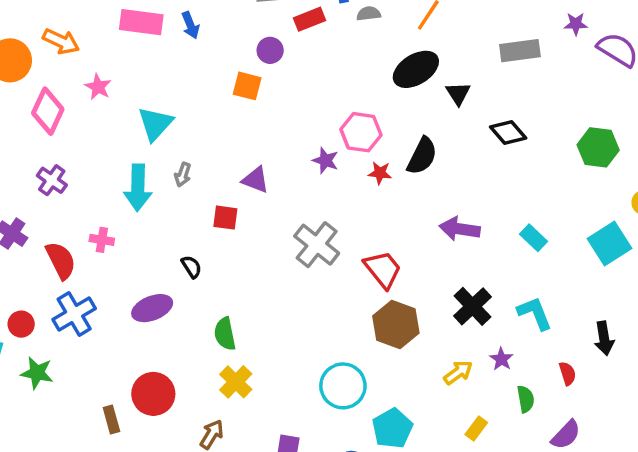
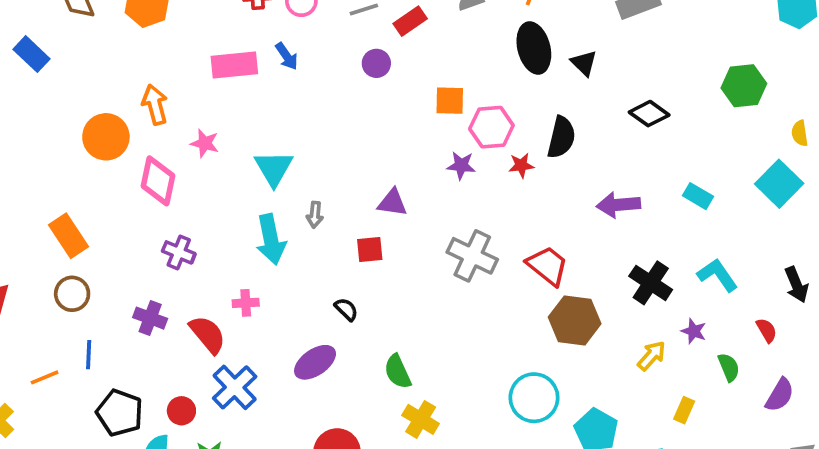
orange arrow: (61, 41) -> (155, 105), turned -117
black ellipse: (416, 69) -> (534, 48), turned -60
orange square: (247, 86) -> (450, 101), moved
black diamond: (508, 133) -> (649, 114), moved

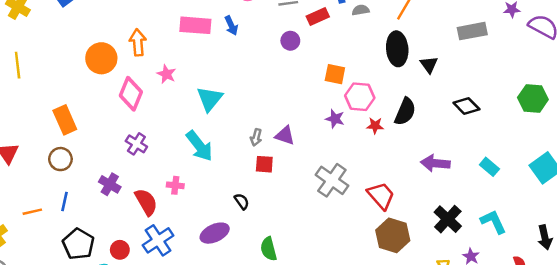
gray arrow: (315, 215) -> (256, 137), moved
cyan arrow: (271, 239) -> (199, 146), turned -36

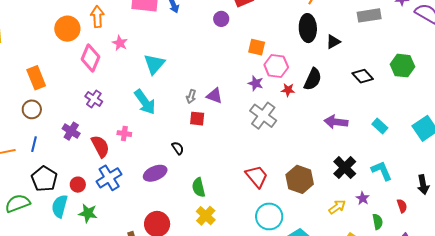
black triangle: (429, 65) -> (333, 42), turned 35
green hexagon: (533, 98) -> (402, 66), moved
gray cross: (332, 180) -> (263, 116), moved
red trapezoid: (381, 196) -> (257, 176), moved

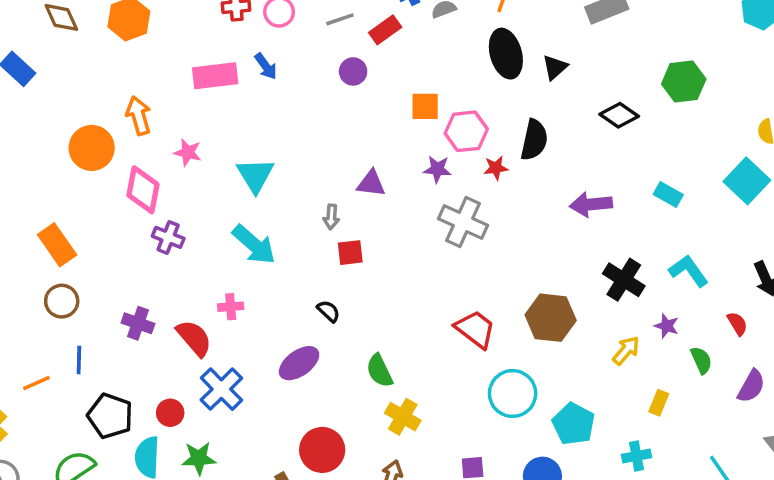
purple triangle: (214, 96) -> (371, 183), moved
purple cross: (94, 99) -> (168, 237), moved

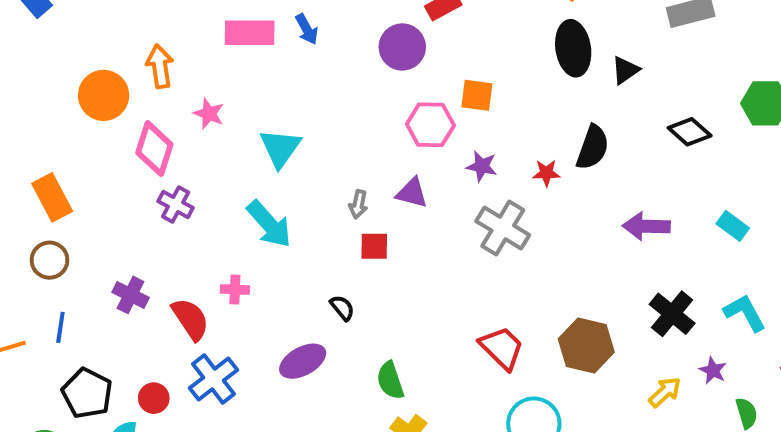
purple circle: (353, 71) -> (402, 47), size x1.5
pink hexagon: (466, 131) -> (430, 125), moved
purple triangle: (371, 183) -> (412, 193), moved

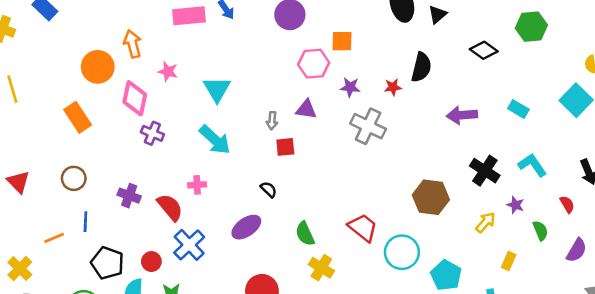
orange rectangle: (52, 197) -> (78, 117), moved
red trapezoid: (502, 348) -> (363, 228), moved

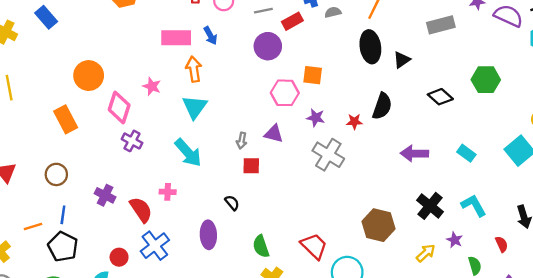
orange arrow: (133, 44) -> (194, 69), moved
purple ellipse: (246, 227) -> (208, 235), turned -64
black pentagon: (107, 263) -> (63, 247), moved

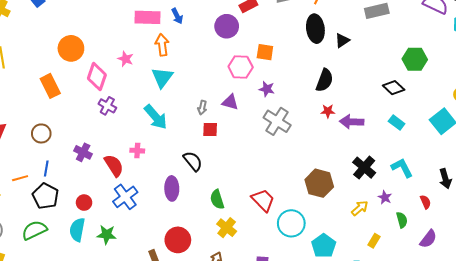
black diamond: (440, 97) -> (394, 88), moved
red star: (354, 122) -> (328, 111), moved
black semicircle: (232, 203) -> (193, 161), size x1.5
red circle: (119, 257) -> (84, 203), moved

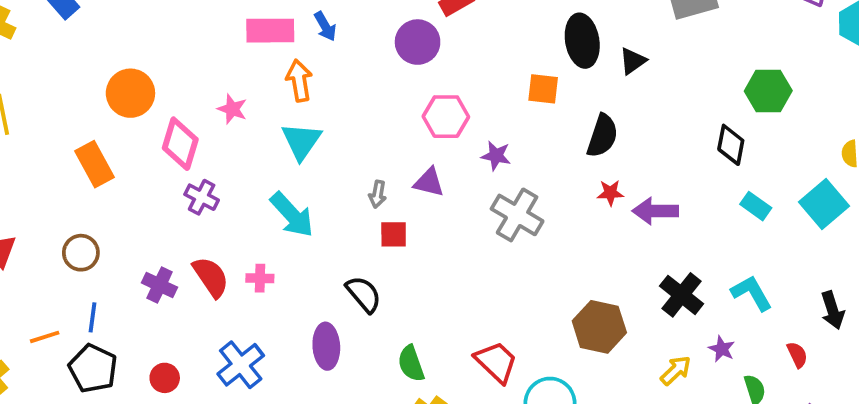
orange square: (265, 52) -> (543, 89), moved
black diamond: (394, 88) -> (731, 145), turned 60
cyan rectangle: (397, 122) -> (756, 206), moved
red semicircle: (114, 166) -> (211, 277), moved

